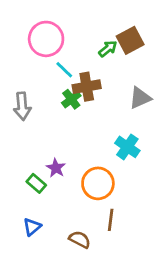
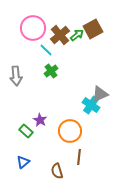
brown cross: (87, 87) -> (60, 35), moved, turned -30
gray triangle: (140, 98) -> (100, 94), moved
brown semicircle: (80, 239) -> (57, 171), turned -133

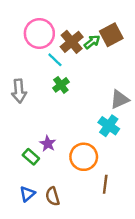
gray triangle: (100, 94) -> (120, 99), moved
brown line: (79, 157) -> (105, 184), moved
brown semicircle: (57, 171) -> (53, 196), moved

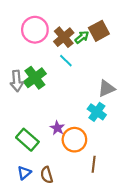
cyan line: (55, 60) -> (66, 61), moved
green cross: (61, 85) -> (35, 78), moved, size x1.5
purple star: (48, 144) -> (57, 128), moved
green rectangle: (31, 157) -> (27, 140), size x1.5

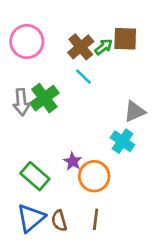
pink circle: (35, 30) -> (27, 42), moved
brown square: (99, 31) -> (125, 39), turned 30
brown line: (94, 164) -> (96, 219), moved
blue triangle: (24, 173) -> (31, 218), size x1.6

